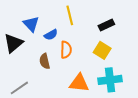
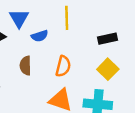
orange semicircle: (66, 50) -> (63, 66), moved
yellow square: (102, 50) -> (108, 69), moved

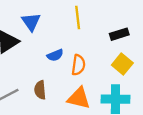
blue semicircle: (40, 36) -> (55, 55), moved
brown semicircle: (25, 66) -> (40, 90), moved

